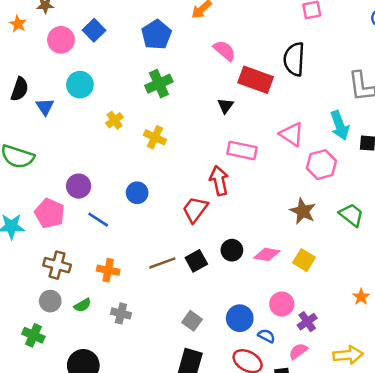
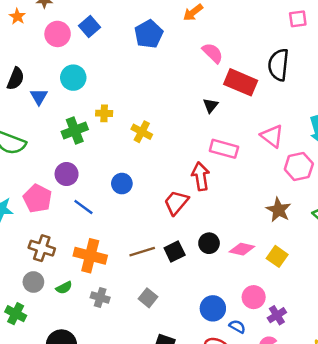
green cross: (159, 84) -> (75, 131), moved
yellow cross: (114, 120) -> (104, 113), turned 35
orange cross: (108, 270) -> (90, 256), size x1.5
gray square: (192, 321) -> (148, 298), moved

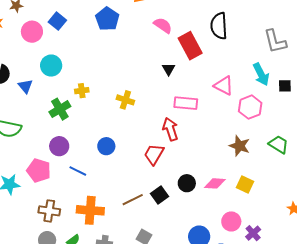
red rectangle: (241, 82) -> (190, 46), turned 48
yellow cross: (142, 132) -> (125, 100), moved

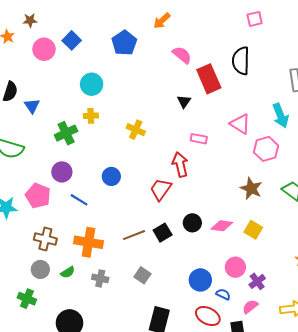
cyan circle: (51, 66) -> (92, 84), moved
pink rectangle: (186, 103) -> (199, 139), size x0.7

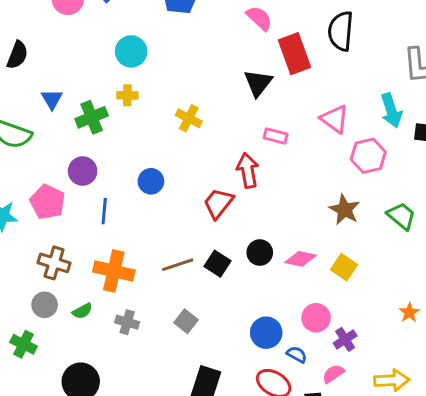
black triangle: (184, 101) -> (258, 83), size x1.5
blue triangle: (32, 106) -> (52, 99), moved
blue line: (79, 200) -> (104, 211), turned 60
black square: (163, 233) -> (218, 264), turned -30

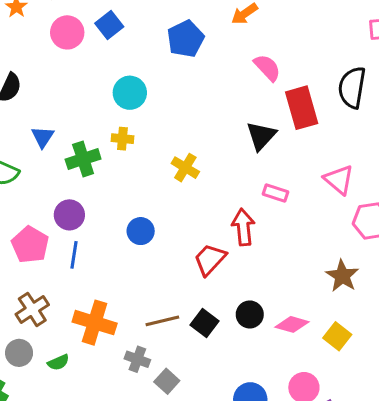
blue line: (104, 211) -> (74, 255), moved
brown cross: (54, 263) -> (32, 309), turned 36
gray cross: (127, 322) -> (137, 359), moved

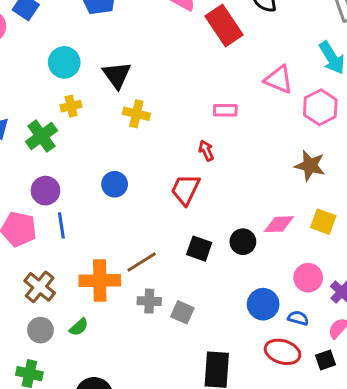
black triangle: (261, 136) -> (117, 75), moved
red arrow: (243, 227) -> (206, 151), size x0.6
black circle: (250, 314) -> (243, 242), moved
brown line: (162, 321) -> (142, 262), moved

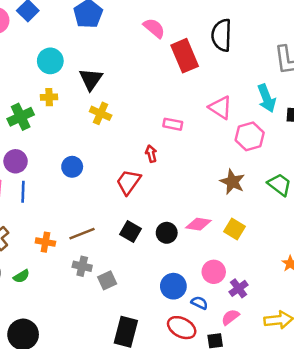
orange cross: (100, 281) -> (45, 242), size x0.6
gray square: (182, 312) -> (107, 280), turned 30

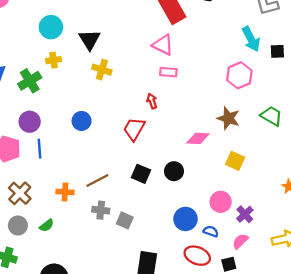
pink triangle: (220, 108) -> (163, 45), moved
pink diamond: (198, 224) -> (198, 138), moved
gray square: (107, 280) -> (125, 220), turned -35

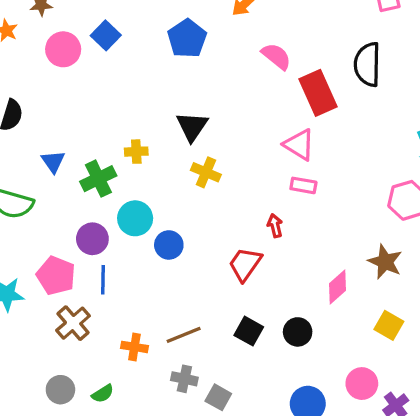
cyan circle: (51, 27) -> (135, 218), moved
pink diamond: (198, 138) -> (337, 287), turned -50
brown cross: (20, 193) -> (73, 323), moved

